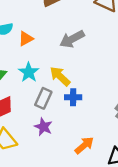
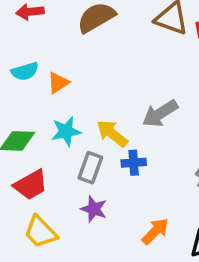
gray arrow: (72, 39) -> (160, 114), moved
cyan star: (29, 72) -> (66, 131), turned 30

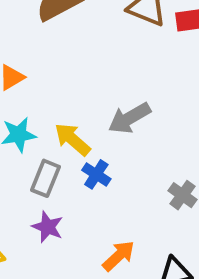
blue cross: (134, 163) -> (96, 174), turned 35

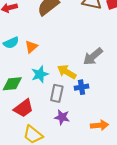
blue cross: (96, 174) -> (82, 87), turned -32
orange arrow: (119, 256) -> (100, 125), turned 48

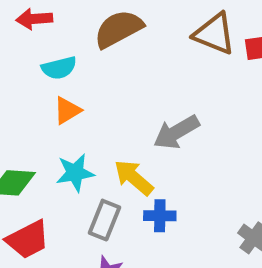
cyan semicircle: (11, 43) -> (59, 68), moved
gray arrow: (93, 56) -> (176, 132), moved

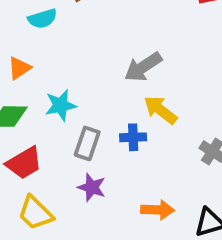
orange triangle: (67, 110) -> (19, 68), moved
yellow arrow: (134, 178) -> (160, 110), moved

